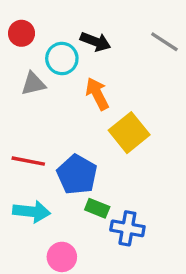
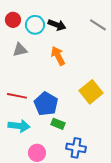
cyan circle: (62, 59) -> (35, 25), moved
yellow square: (129, 133) -> (91, 92), moved
blue cross: (127, 228) -> (76, 148), moved

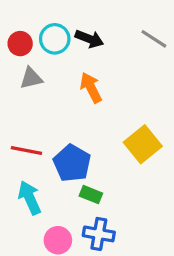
red circle: (13, 20) -> (20, 44), moved
cyan arrow: (19, 126) -> (30, 198), turned -120
blue cross: (76, 148) -> (99, 234), moved

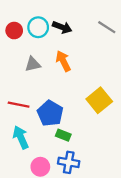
gray triangle: (31, 78) -> (33, 64), moved

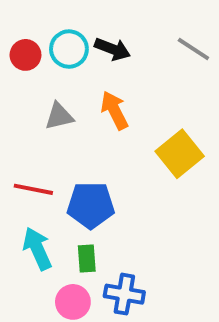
yellow square: (99, 100) -> (180, 154), moved
blue pentagon: (50, 113) -> (91, 205), turned -30
green rectangle: (63, 135) -> (87, 258), moved, turned 64

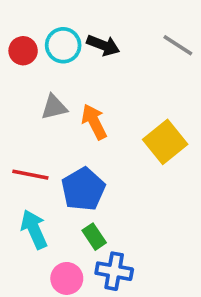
orange arrow: (114, 110) -> (94, 122), moved
blue pentagon: (91, 205) -> (83, 189), turned -30
green rectangle: (87, 258) -> (94, 237), moved, turned -30

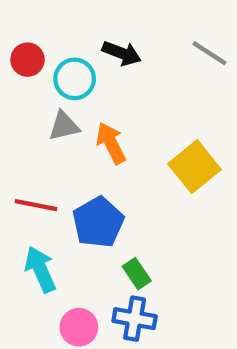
cyan circle: (63, 45) -> (75, 79), moved
green rectangle: (94, 237) -> (137, 274), moved

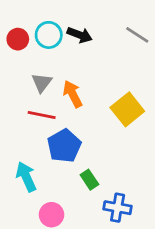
cyan circle: (75, 79) -> (49, 35), moved
gray triangle: (64, 126) -> (42, 83), turned -40
red line: (36, 205) -> (42, 115), moved
blue cross: (135, 319) -> (118, 208), moved

